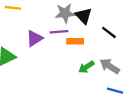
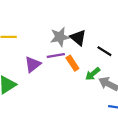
orange rectangle: (75, 41) -> (72, 63), turned 63
green arrow: (86, 67) -> (93, 74), moved

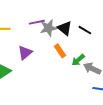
black line: (104, 51) -> (85, 30), moved
purple line: (56, 55) -> (37, 22), moved

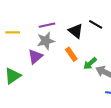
gray star: (48, 28) -> (46, 41), moved
black line: (85, 30) -> (96, 24), moved

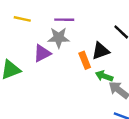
black triangle: (76, 31) -> (101, 51), moved, turned 49
green arrow: (90, 63) -> (104, 76), turned 48

